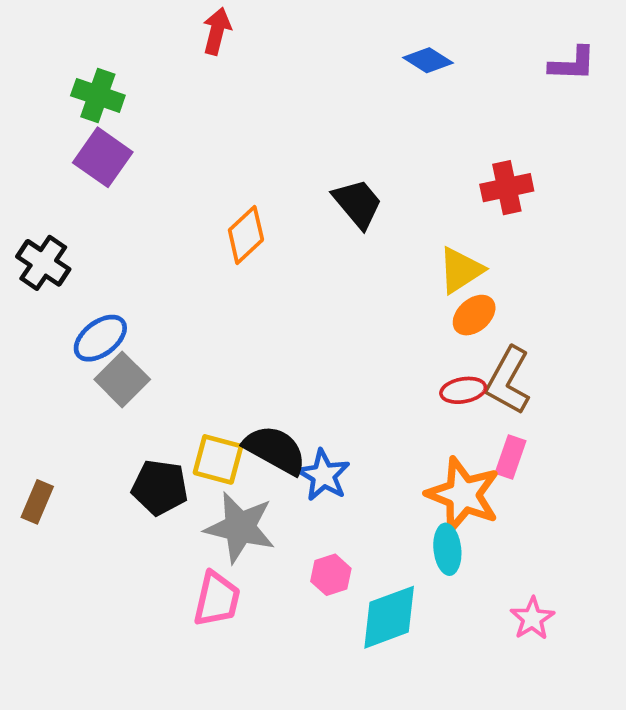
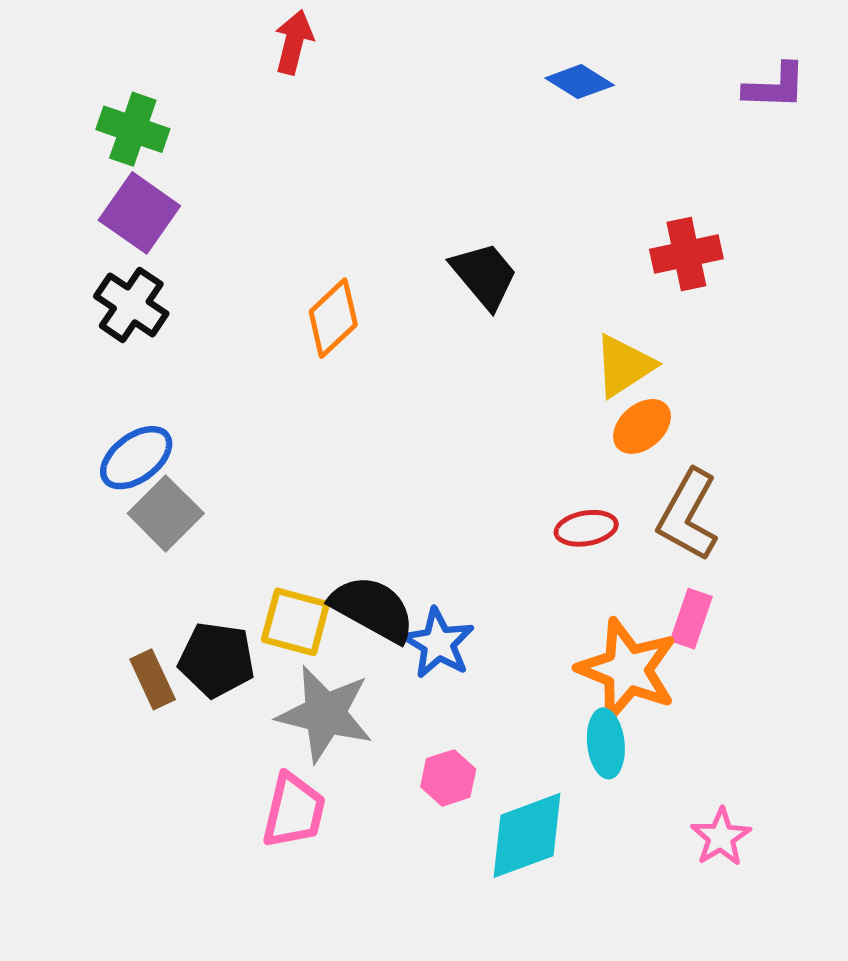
black cross: (43, 263) -> (131, 305), moved
red ellipse: (463, 390) -> (586, 528), moved
brown rectangle: (37, 502) -> (153, 679), moved, turned -48

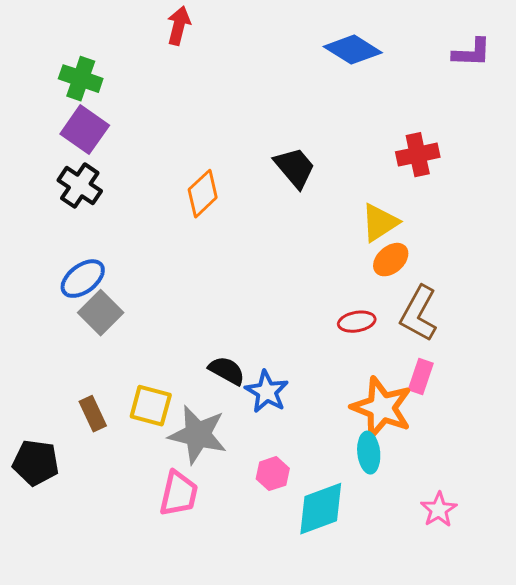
blue diamond: (580, 82) -> (353, 50), size x1.4
black semicircle: (373, 609) -> (227, 371), size x0.7
yellow square: (295, 622) -> (151, 406), moved
black pentagon: (217, 660) -> (36, 463), moved

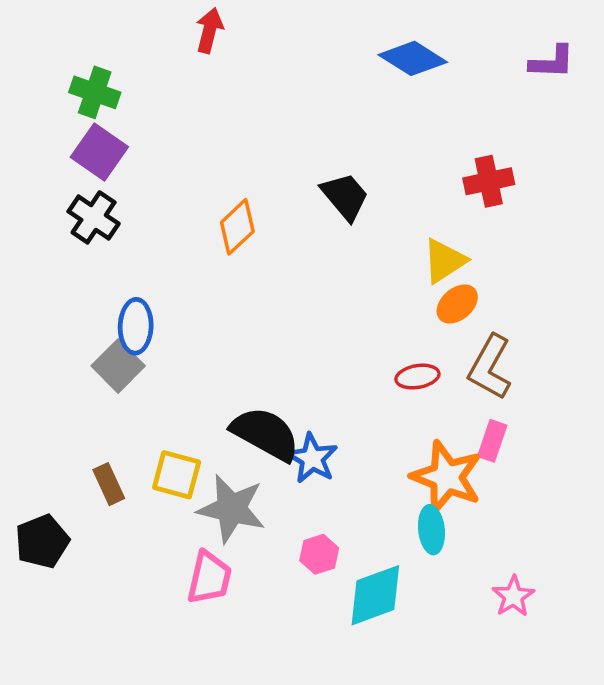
blue ellipse: (83, 279) -> (136, 326), moved, turned -51
black semicircle: (227, 371) -> (265, 434), size x1.6
black pentagon: (36, 463) -> (42, 541), turned -30

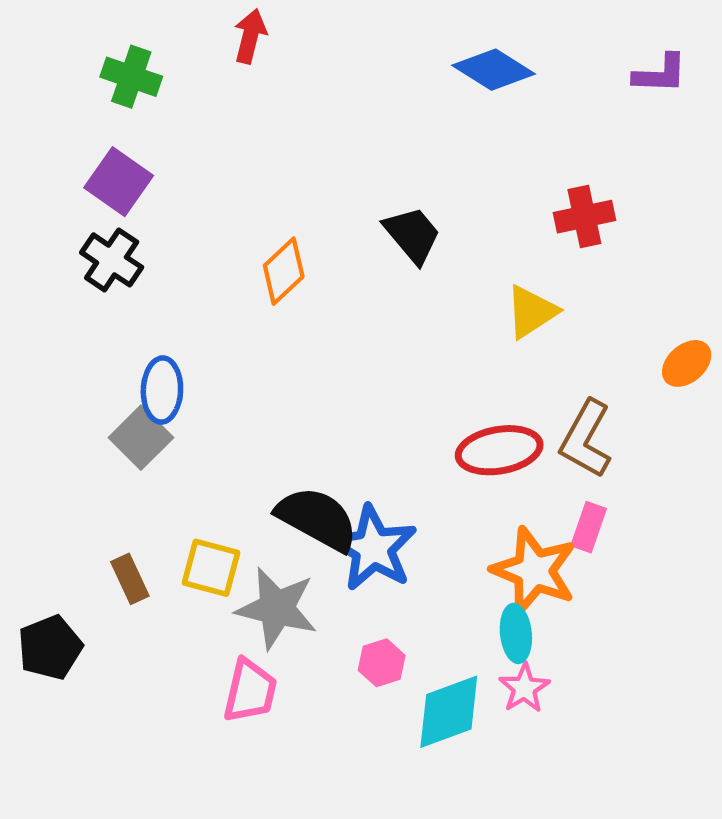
green cross: (95, 92) -> (131, 77), moved
orange ellipse: (457, 304) -> (687, 363), moved
red ellipse: (417, 377) -> (499, 450), size x1.6
blue star: (312, 458) -> (373, 548), size x1.4
pink star: (513, 596) -> (524, 688), moved

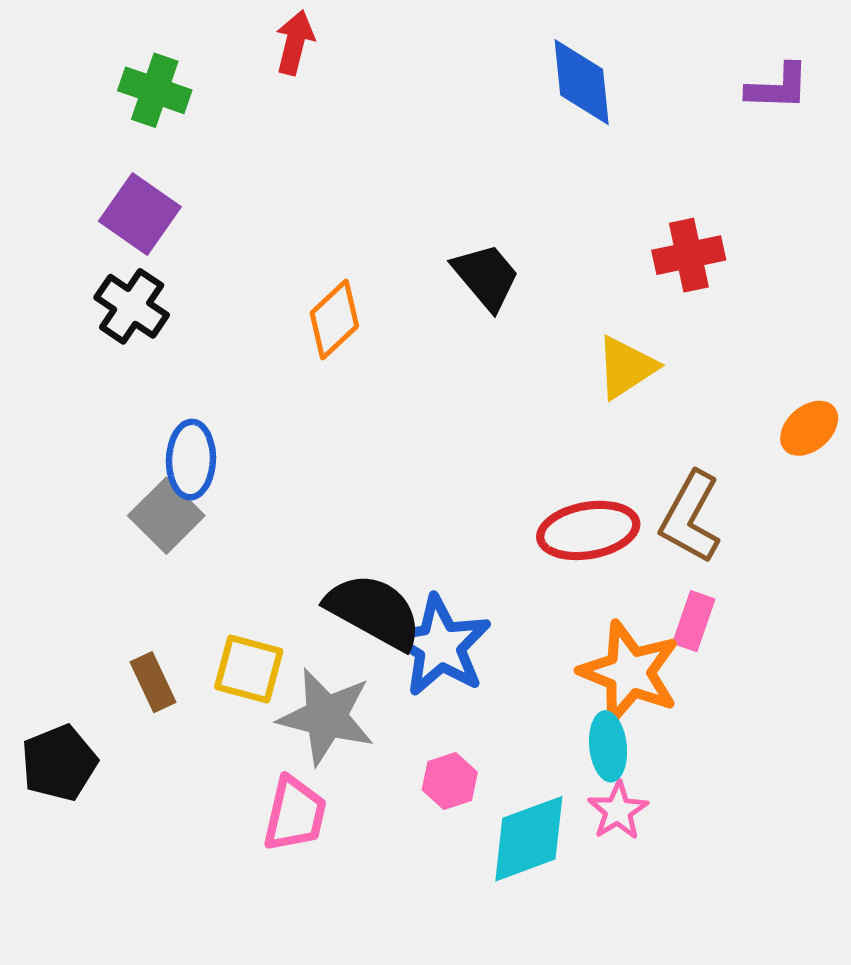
blue diamond: (494, 70) -> (582, 82), turned 52

